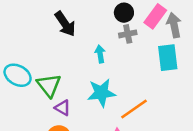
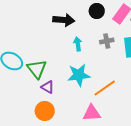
black arrow: (65, 24) -> (64, 20), moved, turned -50
gray cross: (128, 34) -> (107, 41), moved

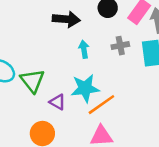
purple triangle: (48, 87) -> (57, 102), moved
orange line: (105, 88) -> (101, 105), moved

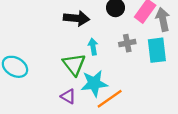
green triangle: (32, 81) -> (74, 64), moved

